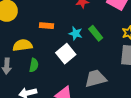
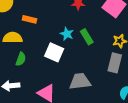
orange rectangle: (47, 26) -> (29, 19), moved
white square: (66, 54) -> (54, 52), turned -36

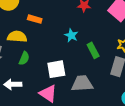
green rectangle: (87, 37) -> (93, 50), moved
white square: (54, 52) -> (56, 69), moved, turned -36

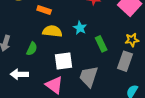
yellow semicircle: (17, 37) -> (52, 31), moved
gray trapezoid: (82, 84) -> (89, 76), turned -70

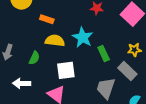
cyan star: (80, 28) -> (83, 37), size x1.5
gray rectangle: (125, 61) -> (127, 71), turned -66
gray trapezoid: (89, 76) -> (106, 88), moved

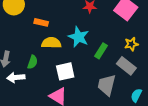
green rectangle: (104, 53) -> (101, 51), turned 63
white arrow: (22, 83) -> (16, 77), moved

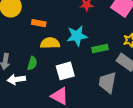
cyan star: (79, 37) -> (77, 36), turned -30
green rectangle: (101, 51) -> (100, 49), turned 49

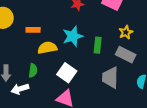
green rectangle: (100, 49) -> (98, 45), turned -63
white square: (65, 71) -> (67, 73), turned -30

